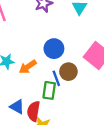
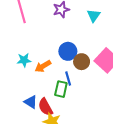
brown circle: (68, 72) -> (82, 62), moved
red semicircle: (34, 111) -> (45, 107), turned -42

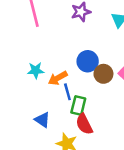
blue line: (68, 79) -> (67, 92), moved
red semicircle: (45, 107) -> (84, 124), moved

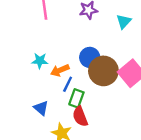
brown circle: (103, 74) -> (103, 71), size x1.6
blue line: (67, 92) -> (68, 84), turned 35

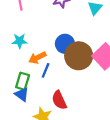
cyan star: (40, 61) -> (20, 41), moved
green rectangle: (76, 98) -> (23, 81), moved

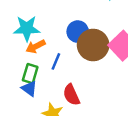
cyan star: (20, 41) -> (27, 28), size x1.5
orange arrow: (37, 58) -> (36, 46), moved

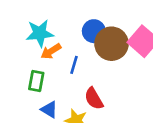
green rectangle: (30, 74) -> (36, 81), moved
blue triangle: (29, 89) -> (49, 110), moved

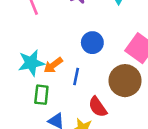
cyan star: (40, 33) -> (31, 63), moved
brown circle: (112, 44) -> (125, 81), moved

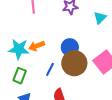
orange arrow: (53, 65) -> (37, 46), moved
brown circle: (125, 81) -> (74, 63), moved

